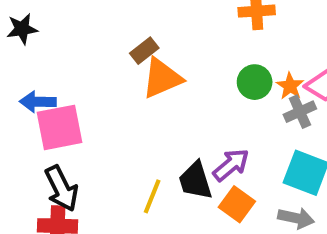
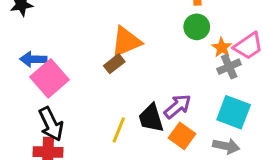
brown rectangle: (144, 51) -> (114, 64), moved
green circle: (255, 82) -> (197, 27), moved
pink square: (59, 127) -> (49, 78), turned -30

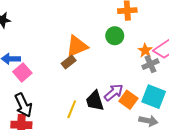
green circle: (197, 27) -> (115, 36), moved
pink square: (49, 78) -> (22, 72), size x0.7
orange square: (182, 136) -> (128, 100), moved

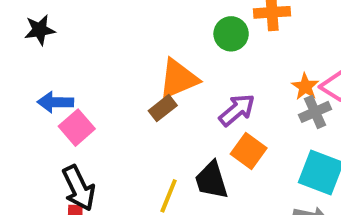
green circle: (115, 36) -> (231, 34), moved
purple arrow: (114, 92) -> (237, 110), moved
orange square: (128, 100) -> (249, 151), moved

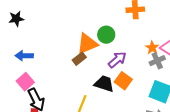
green circle: (231, 34) -> (106, 35), moved
pink square: (77, 128) -> (25, 82), moved
black trapezoid: (212, 180) -> (104, 84), moved, turned 125

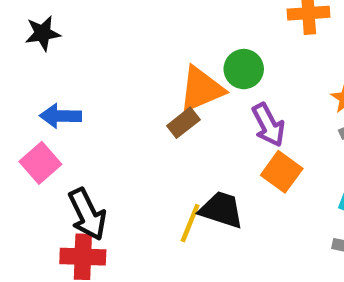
purple arrow: (117, 60) -> (268, 125), turned 102
pink square: (25, 82) -> (40, 163), moved
black trapezoid: (104, 84) -> (221, 210), moved

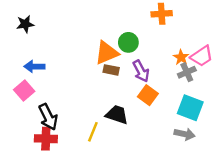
brown rectangle: (183, 123) -> (111, 70), moved, turned 49
yellow line: (190, 223) -> (93, 132), moved

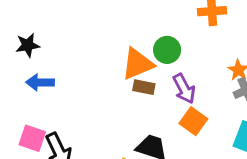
black star: (25, 24) -> (28, 45), moved
pink square: (24, 91) -> (32, 138), moved, turned -30

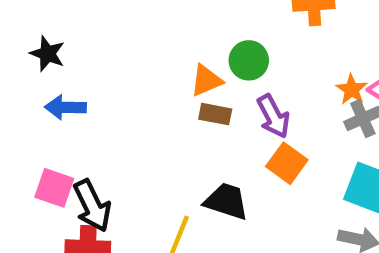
black star: (28, 45) -> (48, 54), turned 30
orange triangle: (138, 64) -> (206, 80), size x0.7

